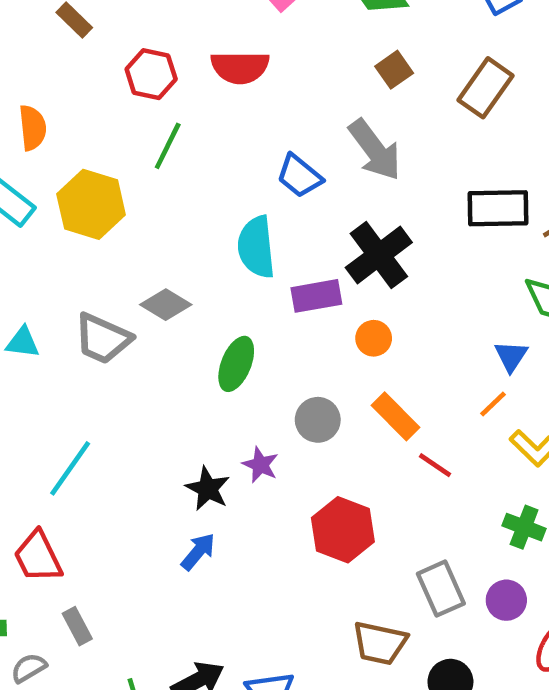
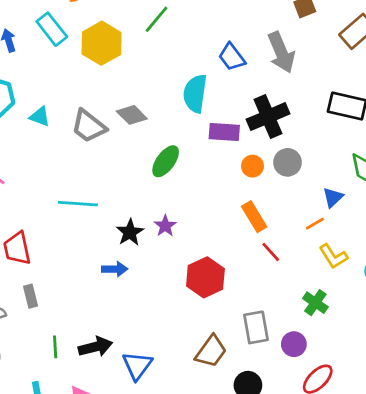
gray circle: (318, 420) -> (287, 162), moved
cyan line: (70, 468) -> (78, 204), moved, turned 45
blue arrow: (198, 552) -> (115, 269), turned 35
brown trapezoid: (380, 643) -> (211, 351), turned -80

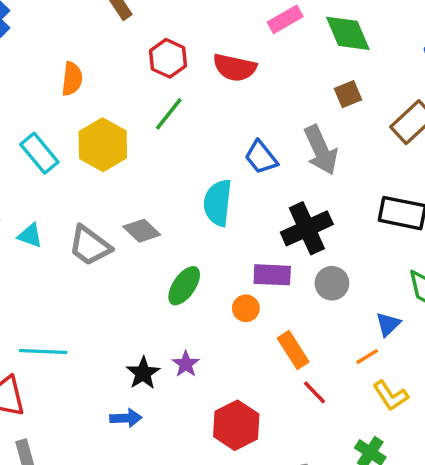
cyan rectangle: (52, 29) -> (39, 153), moved
purple rectangle: (224, 132) -> (272, 275), moved
orange circle: (253, 166) -> (246, 308), moved
cyan line: (78, 204) -> (43, 351), moved

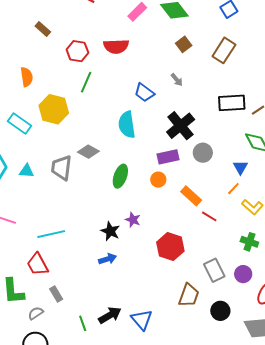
gray arrow: (321, 150) -> (177, 80), size x0.5
gray trapezoid: (90, 246) -> (61, 168), turned 76

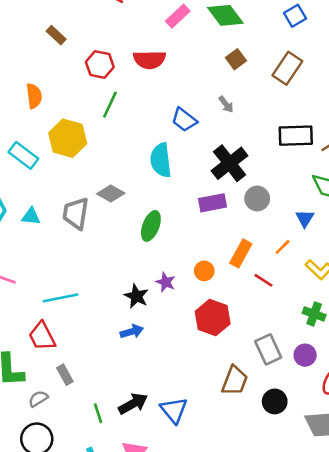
orange circle: (158, 180) -> (204, 271), moved
orange line: (233, 189) -> (283, 247), moved
orange rectangle: (191, 196) -> (241, 253), turned 75

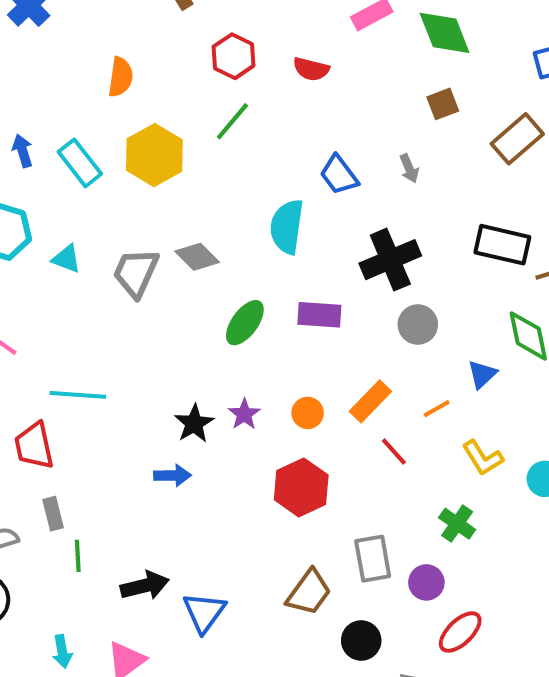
red semicircle: (150, 60) -> (311, 69), size x0.7
purple rectangle: (213, 203) -> (319, 315), moved
green line: (98, 413) -> (78, 556), moved

